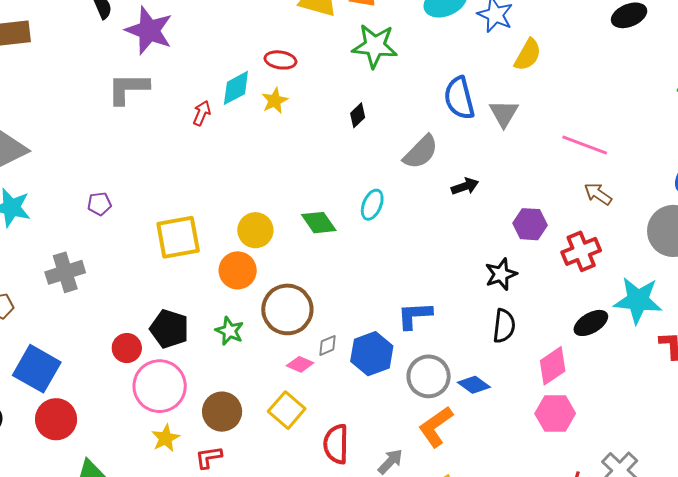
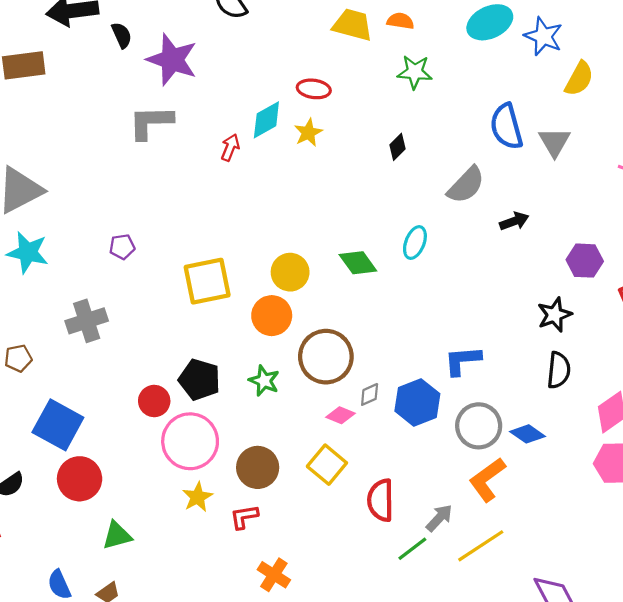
green star: (375, 46) -> (415, 72), size x0.7

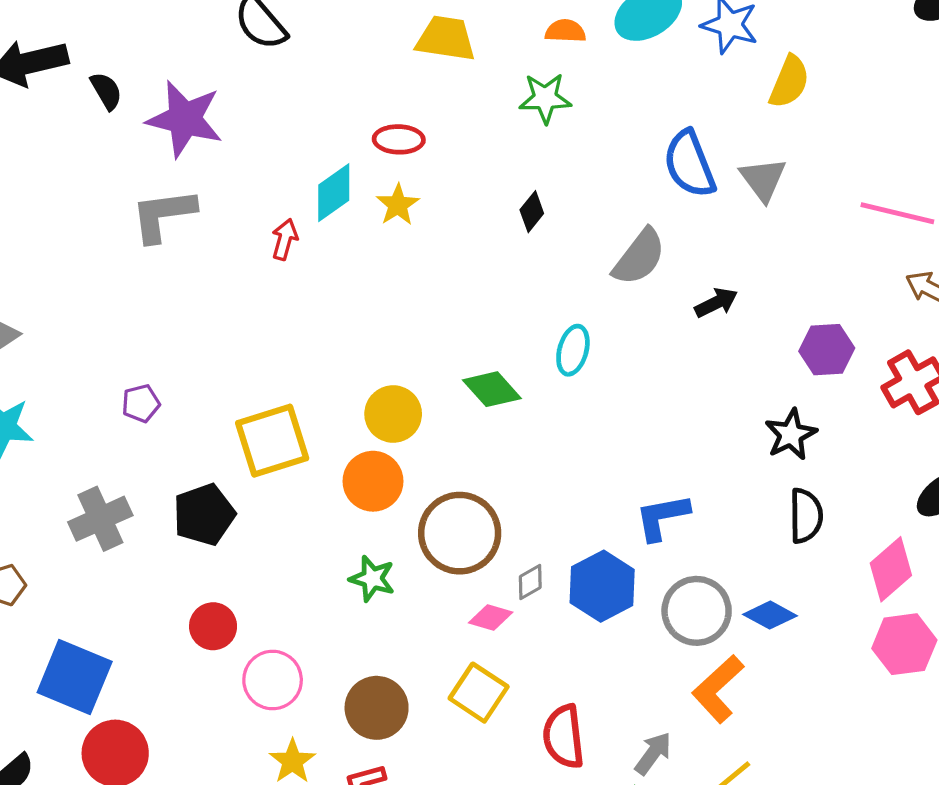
orange semicircle: (400, 21) -> (565, 31), moved
black pentagon: (199, 380) -> (204, 515), moved, turned -30
pink circle: (190, 441) -> (273, 680), size x0.7

